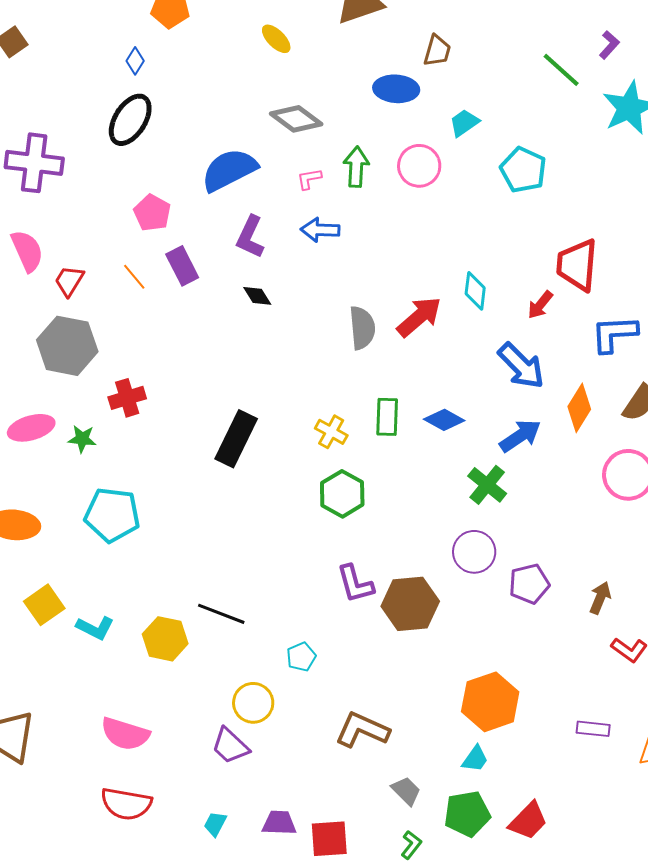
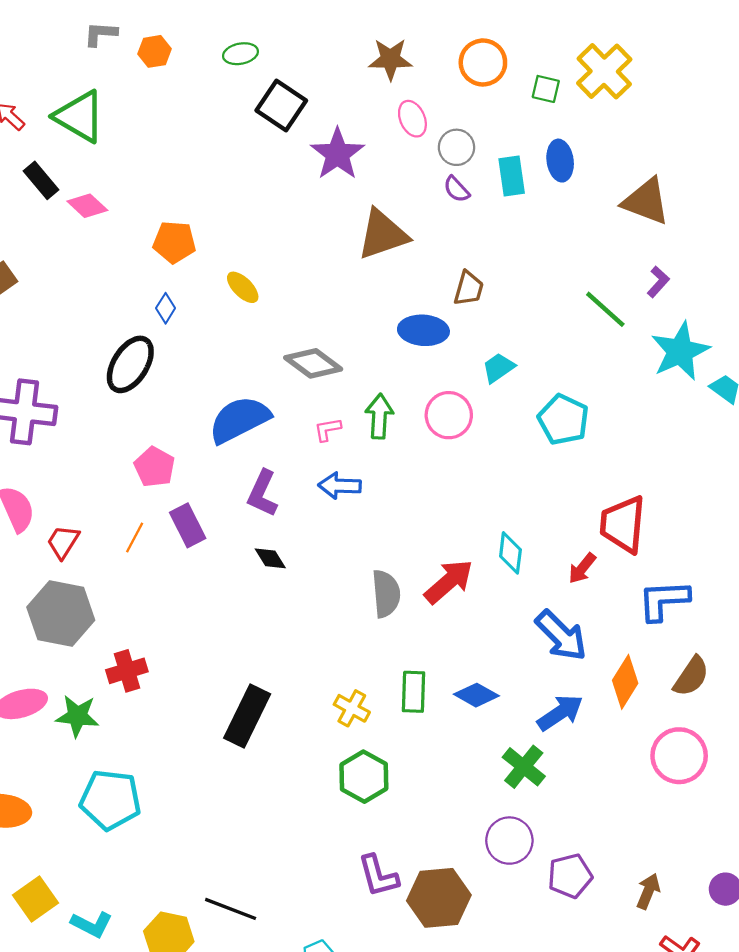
yellow ellipse: (276, 39) -> (243, 287), moved
blue diamond: (135, 61) -> (166, 308), moved
orange line: (134, 277) -> (135, 537), turned 68
green star: (82, 439) -> (77, 716), size x1.4

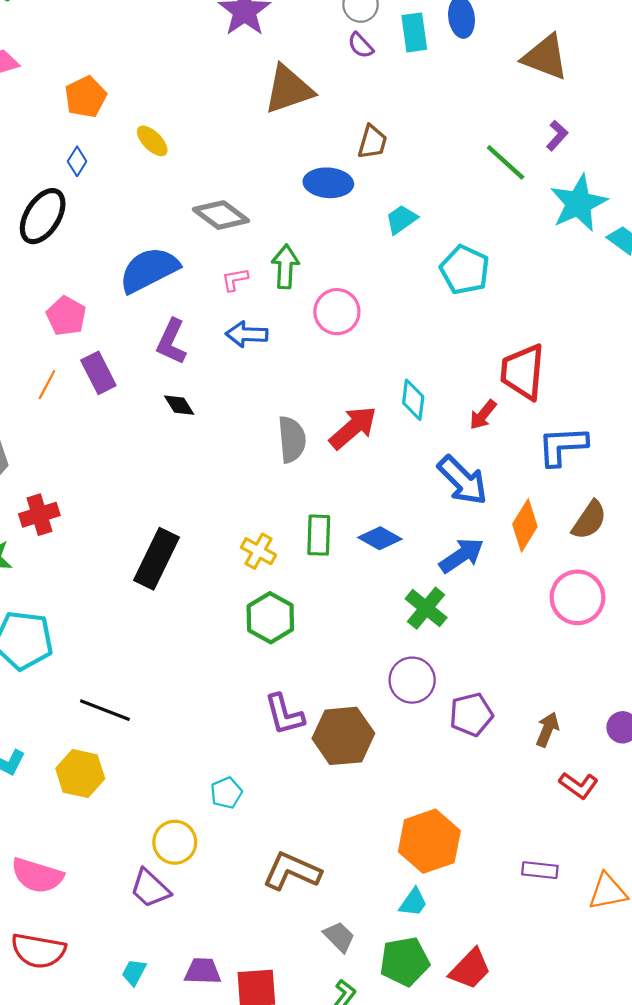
orange pentagon: (174, 242) -> (86, 97), turned -30
pink circle: (449, 415) -> (337, 312), moved
black line: (231, 909) -> (105, 710), moved

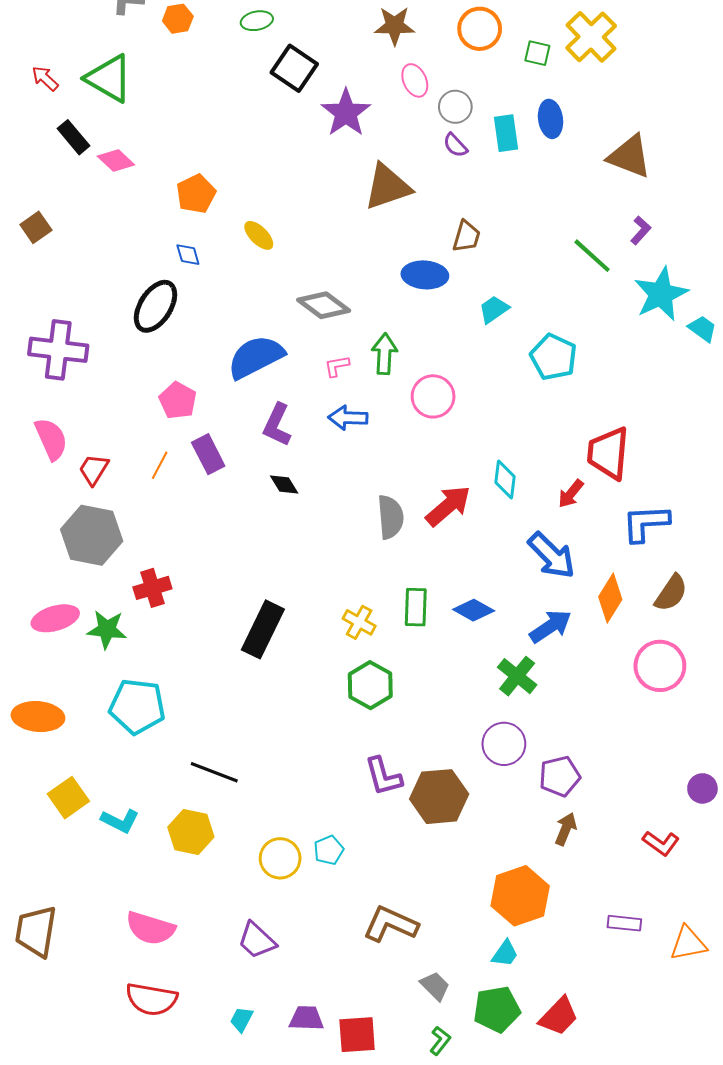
blue diamond: (77, 161) -> (188, 255), turned -48
brown arrow: (547, 729) -> (566, 829), moved
yellow circle: (175, 842) -> (280, 858), moved

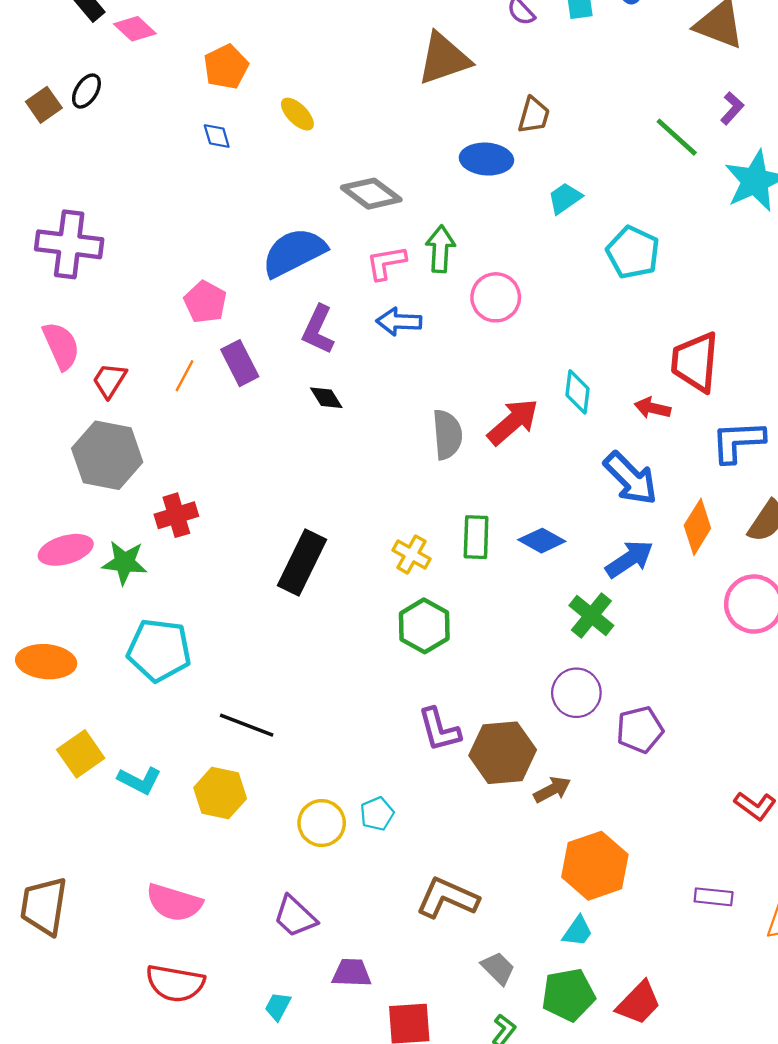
black ellipse: (155, 306) -> (86, 91), moved, size x0.6
pink L-shape: (337, 366) -> (386, 263), size x1.4
red arrow: (571, 494) -> (652, 408), turned 64
brown arrow: (566, 829) -> (552, 790), moved, turned 40
purple trapezoid: (306, 1018) -> (352, 973), moved

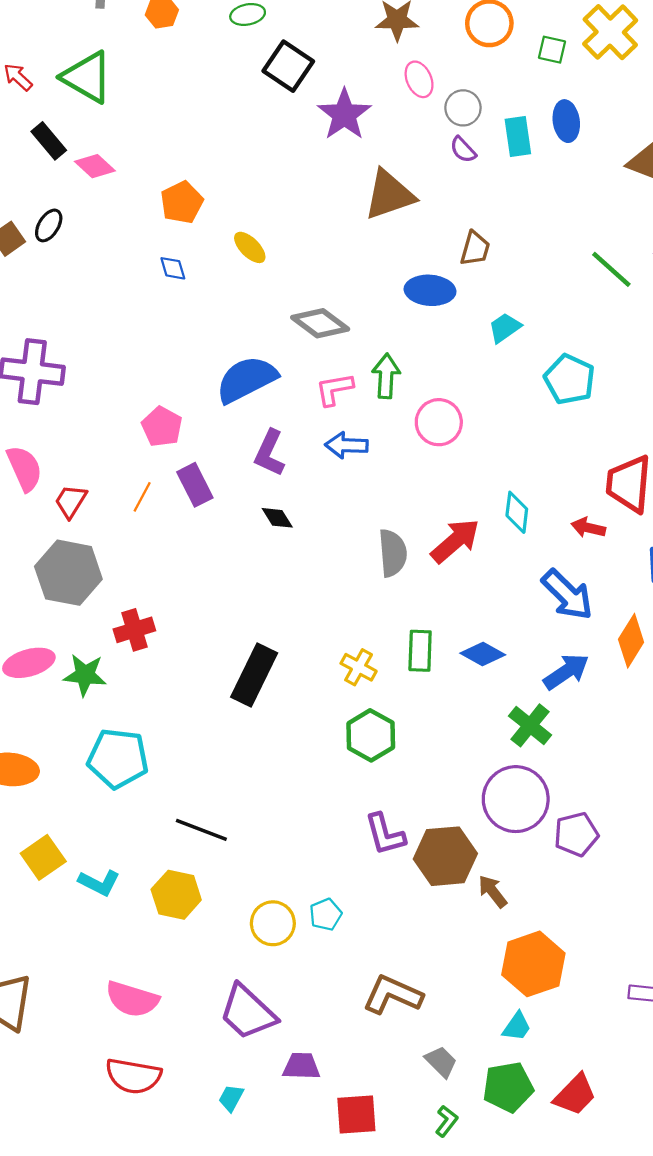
purple circle: (576, 693) -> (516, 799), size x1.4
brown arrow: (552, 790) -> (493, 891), turned -100
purple trapezoid: (295, 916) -> (248, 1012), size x1.4

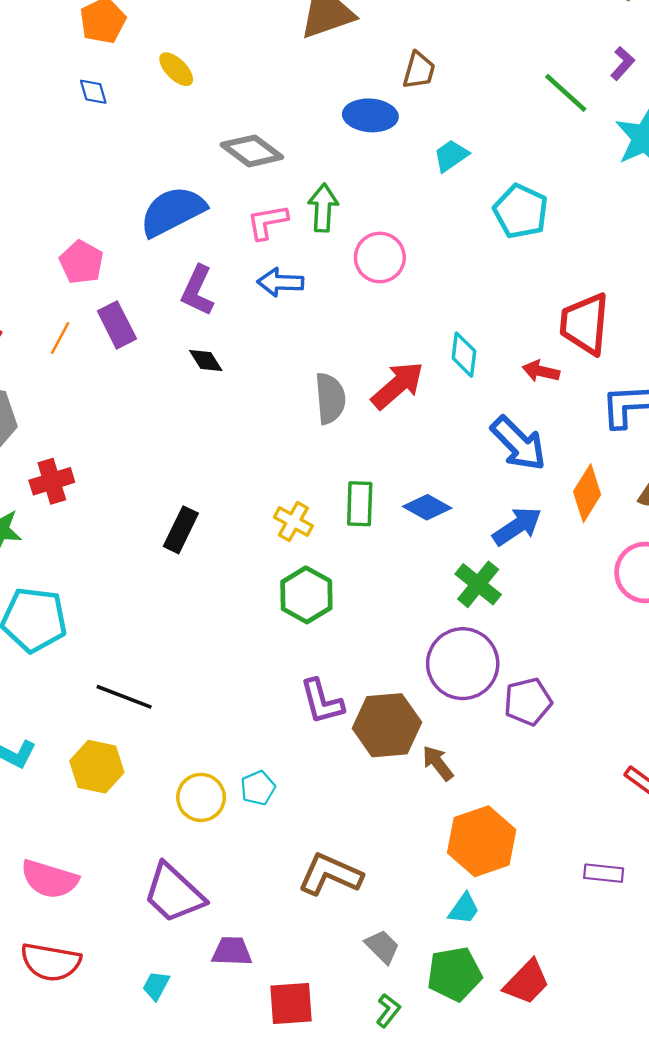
black rectangle: (254, 675) -> (181, 530), size x0.7

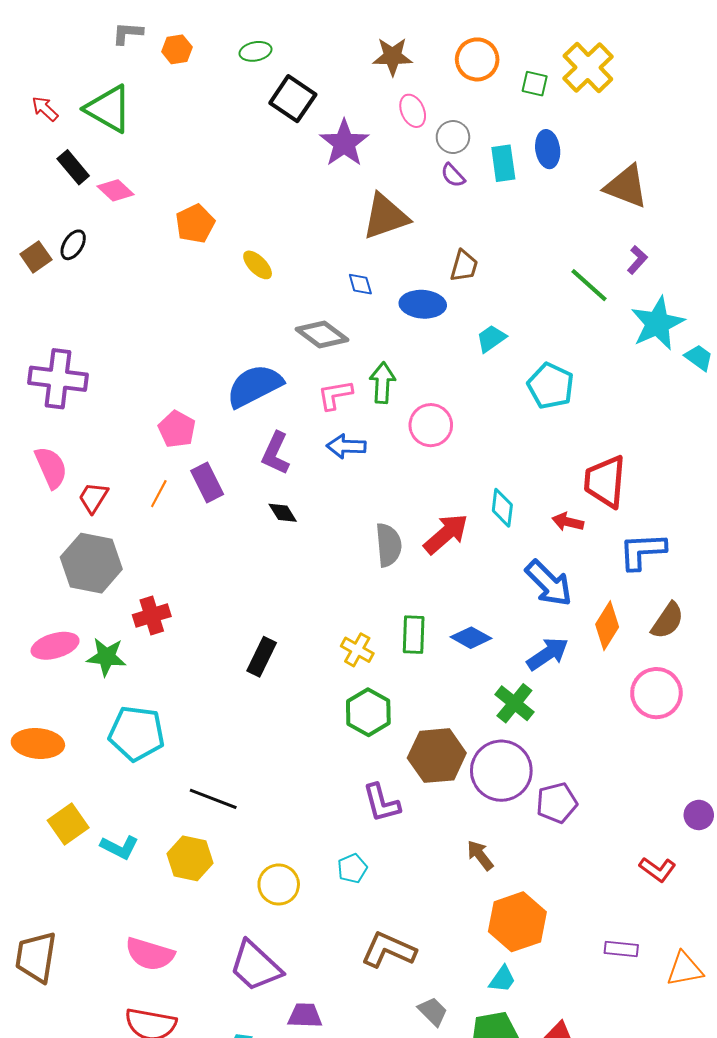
blue diamond: (93, 92) -> (360, 284), moved
brown hexagon: (387, 725) -> (437, 756), moved
cyan pentagon: (258, 788) -> (352, 868), moved

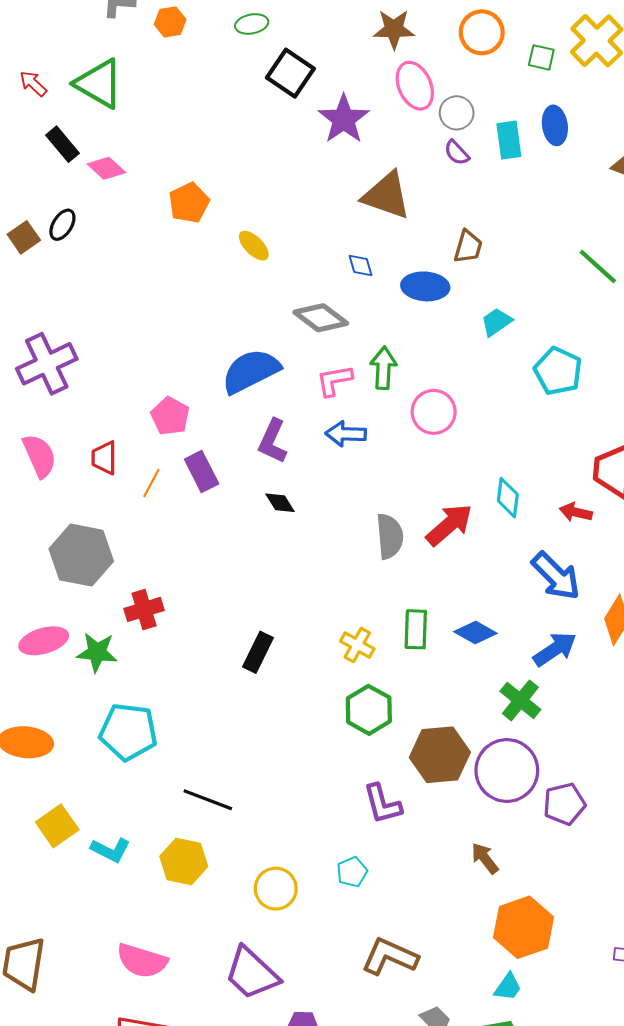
pink ellipse: (413, 111) -> (415, 86), size x1.4
brown triangle: (385, 217) -> (387, 195), turned 38
purple cross: (58, 379) -> (47, 364), turned -32
red trapezoid: (93, 498) -> (104, 458), moved, turned -32

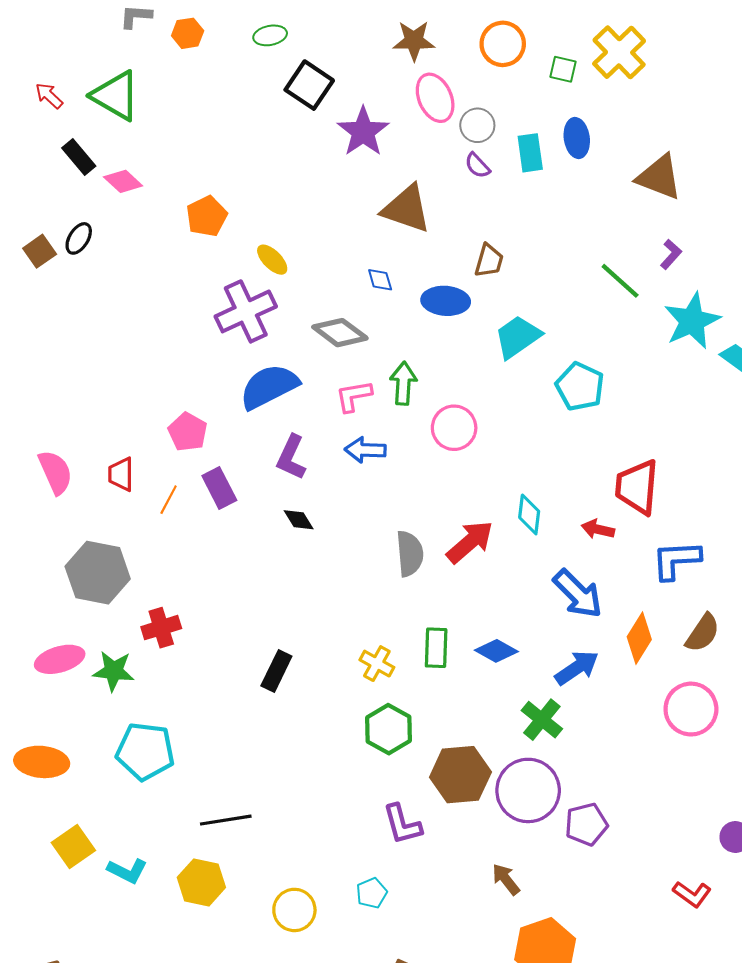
cyan trapezoid: (496, 322) -> (518, 337), size x1.5
purple cross: (47, 364) -> (246, 311), moved
black line: (208, 800) -> (226, 820), turned -30

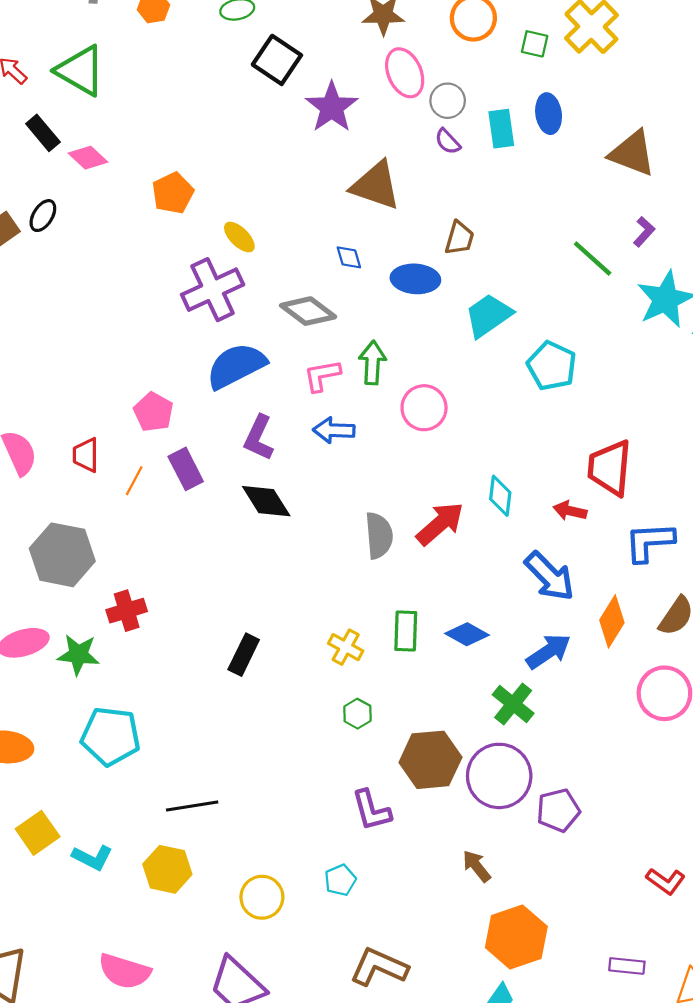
black diamond: (299, 520) -> (266, 501), size x1.6
green hexagon: (389, 729) -> (357, 714), size x0.6

